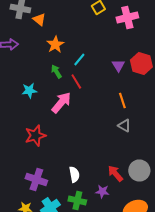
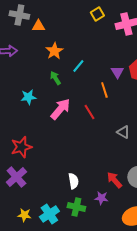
orange triangle: (39, 20) -> (38, 26), turned -40
red line: (76, 82) -> (89, 112), moved
orange line: (122, 100) -> (104, 90), moved
red star: (35, 136) -> (21, 147), moved
purple cross: (36, 180) -> (16, 177), moved, turned 30

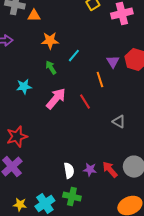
orange star: (54, 51) -> (50, 41), turned 30
purple star: (101, 198) -> (90, 170), moved

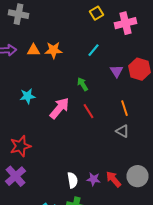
orange triangle: (34, 16) -> (34, 50), moved
cyan line: (74, 56) -> (94, 50), moved
green arrow: (51, 68) -> (82, 84), moved
orange line: (100, 80) -> (124, 108), moved

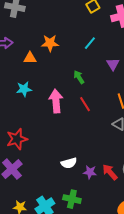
orange triangle: (34, 50) -> (30, 58), moved
pink arrow: (60, 108) -> (56, 101), turned -45
white semicircle: (72, 180) -> (69, 163), moved, turned 84

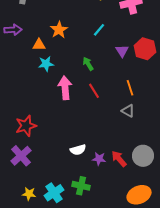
orange star: (50, 43) -> (59, 30), turned -30
cyan star: (24, 89) -> (46, 64), moved

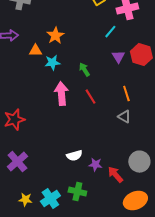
cyan line: (99, 30) -> (110, 32), moved
cyan star: (46, 64) -> (52, 63), moved
red star: (26, 126) -> (14, 120), moved
red arrow: (119, 159) -> (115, 175), moved

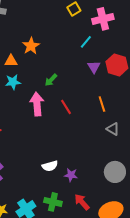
cyan star: (52, 63) -> (13, 82), moved
green arrow: (84, 70) -> (51, 80), moved, turned -104
gray triangle: (124, 117) -> (113, 129), moved
red arrow: (115, 175) -> (82, 202), moved

